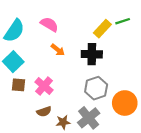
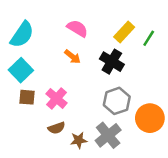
green line: (123, 21) -> (149, 38), moved, turned -40
pink semicircle: (49, 24) -> (77, 28), moved
black cross: (92, 54) -> (112, 62), turned 30

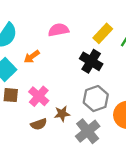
pink semicircle: (77, 28) -> (58, 30), turned -42
orange arrow: (72, 57) -> (32, 57), moved, turned 105
brown star: (79, 140) -> (62, 114), moved

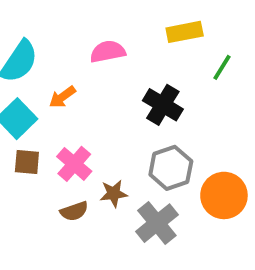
yellow rectangle: (103, 33) -> (185, 32), moved, turned 36

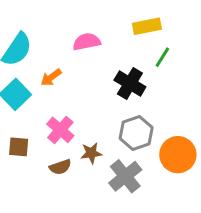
green line: (222, 67) -> (162, 57), moved
brown square: (27, 162) -> (19, 147), moved

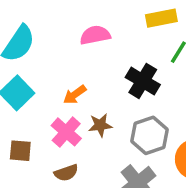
orange arrow: (51, 77) -> (75, 95), moved
brown star: (91, 153) -> (100, 125), moved

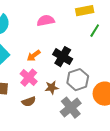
black cross: (143, 81) -> (63, 57), moved
brown star: (100, 125) -> (52, 88), moved

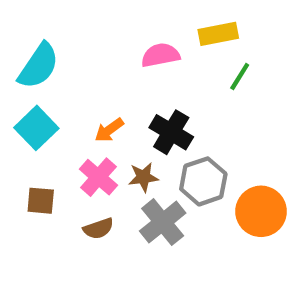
pink semicircle: (46, 21) -> (160, 55), moved
brown star: (52, 88) -> (143, 177), moved
gray cross: (71, 108) -> (163, 222), moved

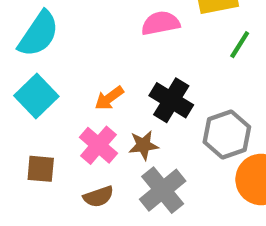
gray hexagon: (203, 181) -> (227, 135), moved

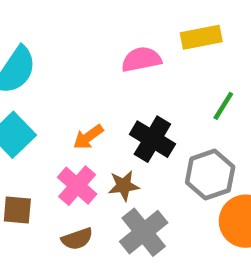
green line: (240, 45) -> (223, 106), moved

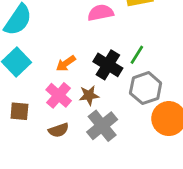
green line: (223, 106) -> (137, 55), moved

